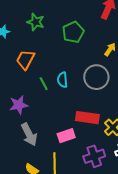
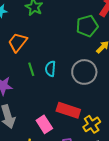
green pentagon: (73, 32) -> (87, 26), moved
pink rectangle: (66, 136) -> (44, 124), turned 66

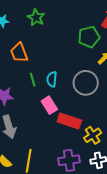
orange trapezoid: (18, 42) -> (19, 53), turned -60
pink rectangle: (44, 124) -> (49, 105), moved

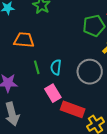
orange trapezoid: (19, 53) -> (24, 40), turned 115

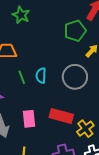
pink rectangle: (53, 93) -> (29, 119), moved, turned 30

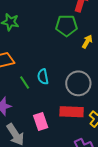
green pentagon: (75, 31) -> (66, 26), turned 30
gray circle: (75, 77) -> (78, 83), moved

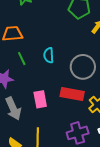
green line: (25, 82) -> (22, 59), moved

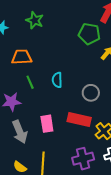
gray circle: (83, 67) -> (91, 93), size x0.7

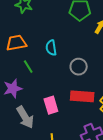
cyan semicircle: (57, 80) -> (51, 48), moved
gray circle: (91, 93) -> (79, 67), moved

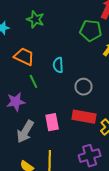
orange trapezoid: (16, 43) -> (24, 57), turned 30
gray arrow: (25, 117) -> (25, 132), turned 55

